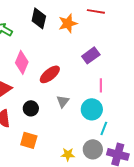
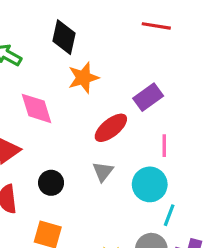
orange star: (68, 23) -> (83, 78), moved
pink diamond: (22, 62) -> (36, 108), turned -40
red ellipse: (50, 74) -> (111, 128), moved

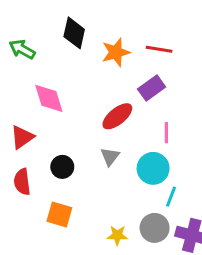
red line: (156, 26) -> (159, 49), moved
orange star: (83, 78) -> (116, 52), moved

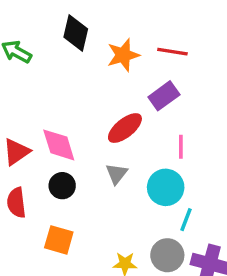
pink diamond: (49, 98) -> (59, 145), moved

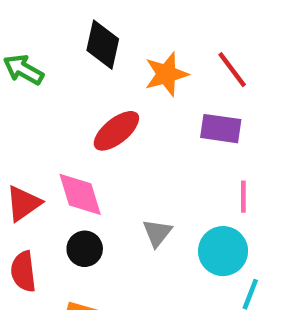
red line: (172, 52) -> (232, 70), turned 44
purple rectangle: (164, 96) -> (221, 129), turned 44
red ellipse: (125, 128) -> (116, 131), moved

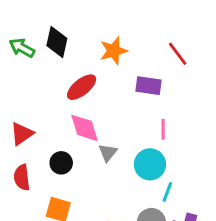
black diamond: (103, 45) -> (57, 42), moved
red line: (232, 70) -> (178, 54), moved
pink diamond: (80, 194) -> (84, 128), moved

